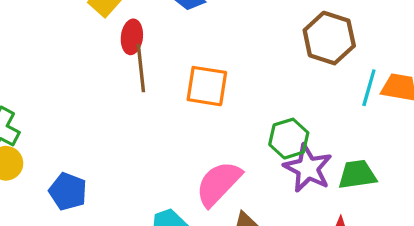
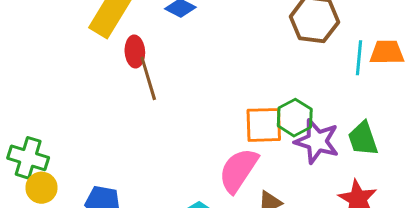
orange square: (207, 86) -> (264, 125), moved
green trapezoid: (357, 175) -> (363, 139), turned -90

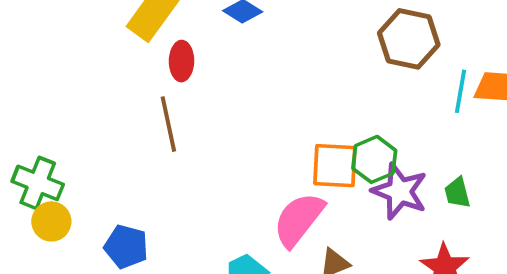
brown line: (148, 78) -> (168, 124), moved
green trapezoid: (363, 139) -> (457, 193), size x0.7

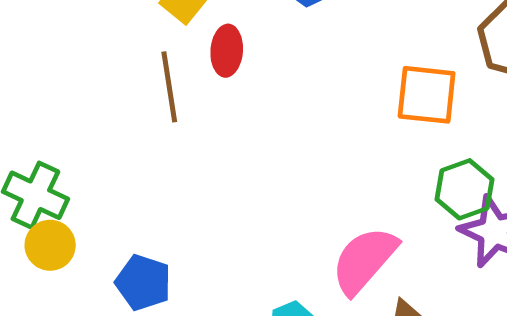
brown line: (168, 124) -> (169, 87), moved
orange square: (335, 166) -> (427, 95), moved

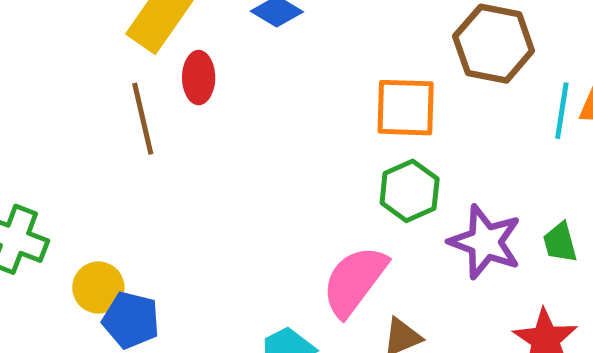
green hexagon: (465, 189) -> (410, 191), moved
yellow circle: (50, 245) -> (98, 288), moved

